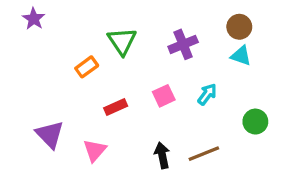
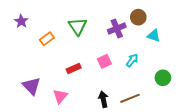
purple star: (34, 19) -> (21, 21), moved
brown circle: (239, 27) -> (138, 17), moved
orange rectangle: (87, 67) -> (47, 39), moved

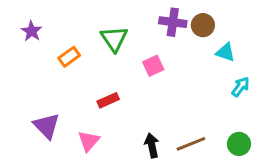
purple cross: (117, 28) -> (173, 22), moved, turned 30
cyan arrow: (132, 60) -> (240, 87), moved
pink square: (104, 61) -> (153, 66), moved
green circle: (163, 78) -> (239, 144), moved

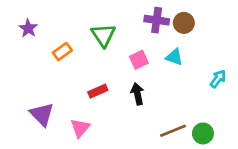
cyan triangle: (225, 52) -> (174, 57), moved
green circle: (239, 144) -> (203, 133), moved
black arrow: (152, 145) -> (137, 94), moved

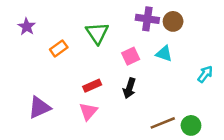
black arrow: (137, 94) -> (129, 88), turned -150
purple triangle: (42, 114) -> (39, 107), turned 50
pink triangle: (80, 128) -> (88, 111), moved

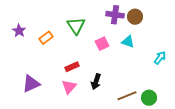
purple star: (27, 27) -> (19, 31), moved
black arrow: (129, 88) -> (96, 82), moved

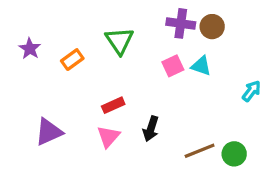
pink square: (102, 44) -> (173, 66), moved

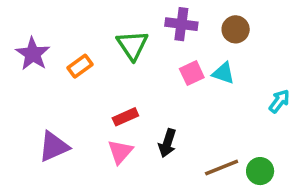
purple cross: (181, 23) -> (181, 24), moved
purple star: (30, 49) -> (33, 54), size x1.4

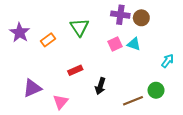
purple cross: (181, 24) -> (120, 15), moved
pink triangle: (120, 152) -> (61, 102), moved
green circle: (260, 171) -> (156, 90), moved

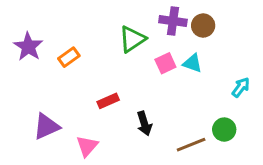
green triangle: (79, 27) -> (132, 39), moved, turned 30
black arrow: (100, 86) -> (144, 123), turned -35

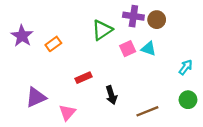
green circle: (224, 130) -> (188, 100), moved

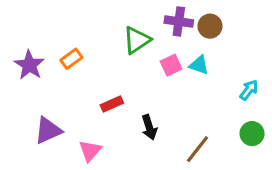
purple star: (22, 36) -> (29, 65), moved
brown line: (147, 111) -> (198, 149), turned -30

